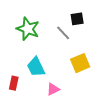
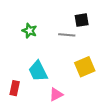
green star: (28, 29) -> (29, 31), size x0.6
gray line: (63, 33) -> (67, 35), turned -42

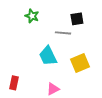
green star: (29, 31) -> (32, 16), moved
cyan trapezoid: (38, 71) -> (48, 56), moved

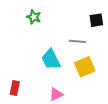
black square: (77, 19) -> (96, 20), moved
gray line: (63, 33) -> (77, 41), moved

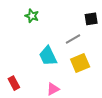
gray line: (77, 41) -> (73, 39), turned -35
red rectangle: (15, 88) -> (14, 83), turned -40

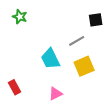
green star: (32, 16) -> (20, 17), moved

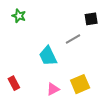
yellow square: (84, 66) -> (80, 84), moved

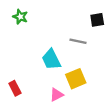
gray line: (73, 39) -> (78, 41), turned 42
yellow square: (80, 84) -> (76, 79), moved

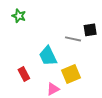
black square: (97, 20) -> (90, 30), moved
red rectangle: (15, 88) -> (24, 74), moved

